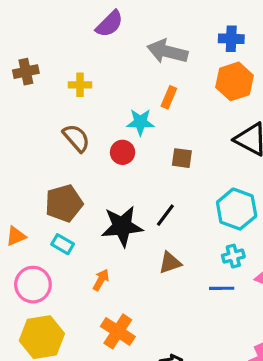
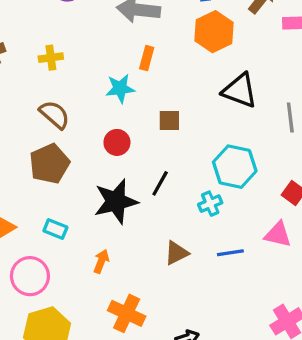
red circle: (123, 152) -> (117, 142), moved
brown pentagon: (64, 203) -> (49, 164), moved
cyan cross: (233, 256) -> (210, 204), moved
brown triangle: (170, 263) -> (176, 253), moved

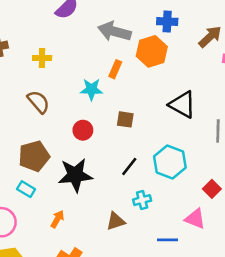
orange hexagon: (214, 32) -> (152, 51), moved
brown pentagon: (49, 164) -> (34, 156), moved
black line: (160, 183) -> (129, 166), moved
cyan cross: (210, 204) -> (142, 200), moved
blue line: (230, 253) -> (167, 240), moved

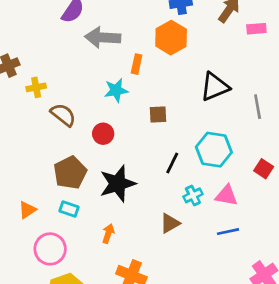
gray arrow: (114, 31) -> (103, 37), moved
yellow cross: (42, 58) -> (36, 87), moved
black triangle: (182, 105) -> (215, 87), turned -40
red circle: (83, 130) -> (103, 134), moved
pink triangle: (195, 219) -> (226, 196), moved

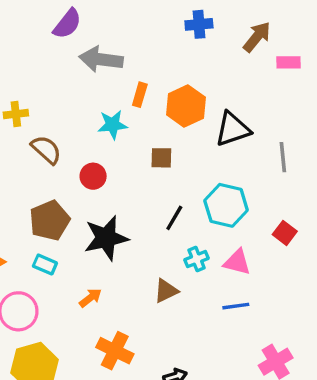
orange hexagon: (171, 38) -> (186, 106), moved
orange arrow: (108, 234) -> (90, 298), turned 30

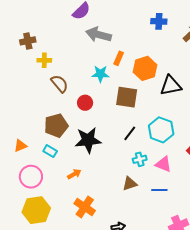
brown square: (161, 158) -> (127, 97), size x1.6
brown triangle: (166, 291) -> (130, 184), moved

